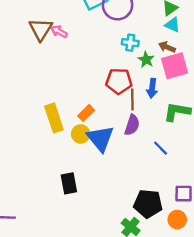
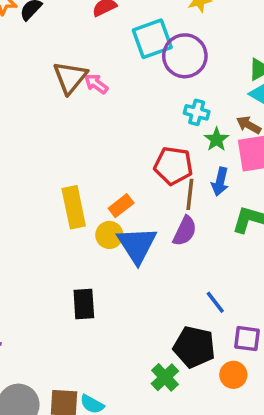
blue line: (161, 148) -> (215, 302), moved

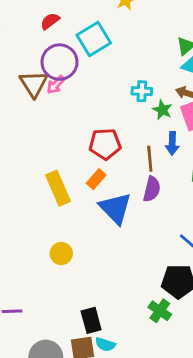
purple circle: (185, 56) -> (60, 62), moved
pink arrow: (96, 84) -> (56, 85), turned -72
red pentagon: (173, 166) -> (105, 144), moved
yellow circle: (109, 235) -> (61, 254), moved
black rectangle: (84, 304) -> (91, 320), moved

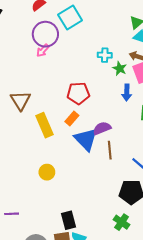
brown triangle: (34, 84) -> (20, 101), moved
brown line: (150, 159) -> (110, 150), moved
purple semicircle: (152, 189) -> (102, 128), moved, turned -126
green cross: (160, 311) -> (122, 222), moved

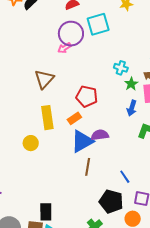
brown triangle: (20, 101) -> (44, 79), moved
blue triangle: (86, 139) -> (82, 141), turned 30
brown line: (110, 150) -> (88, 167), moved
yellow circle: (47, 172) -> (31, 143), moved

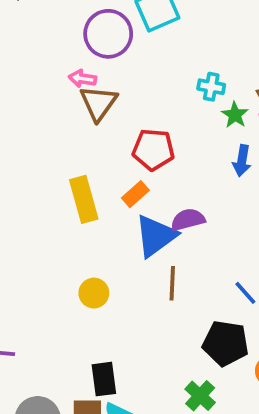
pink arrow: (64, 48) -> (82, 79), moved, turned 48
brown triangle: (44, 79) -> (98, 103), moved
yellow circle: (31, 143) -> (94, 293), moved

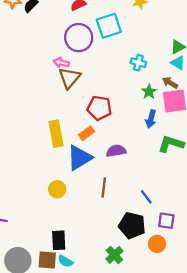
cyan cross: (211, 87) -> (138, 63), moved
blue triangle: (156, 236) -> (79, 158), moved

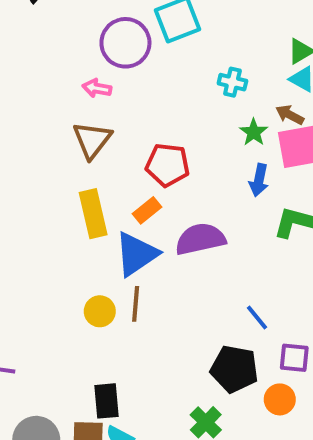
brown triangle: (69, 78) -> (92, 140), moved
purple semicircle: (116, 151) -> (200, 239), size x1.4
brown line: (104, 187) -> (136, 304), moved

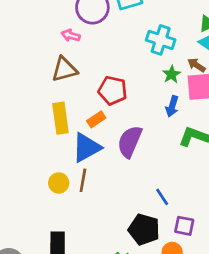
cyan cross: (232, 82) -> (161, 40), size x1.5
brown triangle: (92, 140) -> (64, 69), turned 32
purple semicircle: (200, 239) -> (130, 142), turned -60

